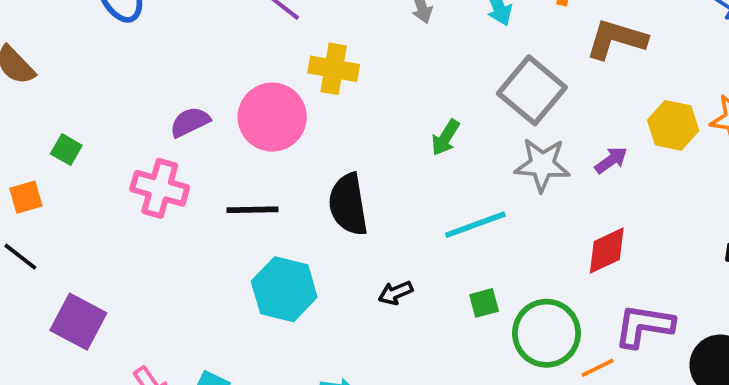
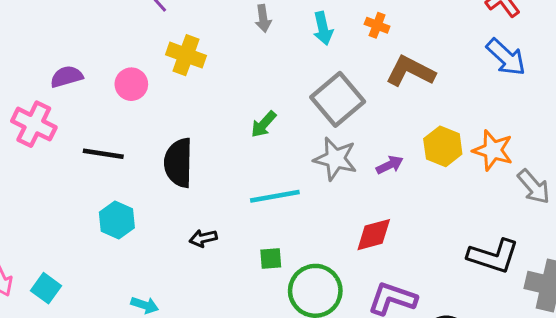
pink circle: (272, 117) -> (131, 84), size x0.6
cyan hexagon: (284, 289) -> (117, 220), size x0.7

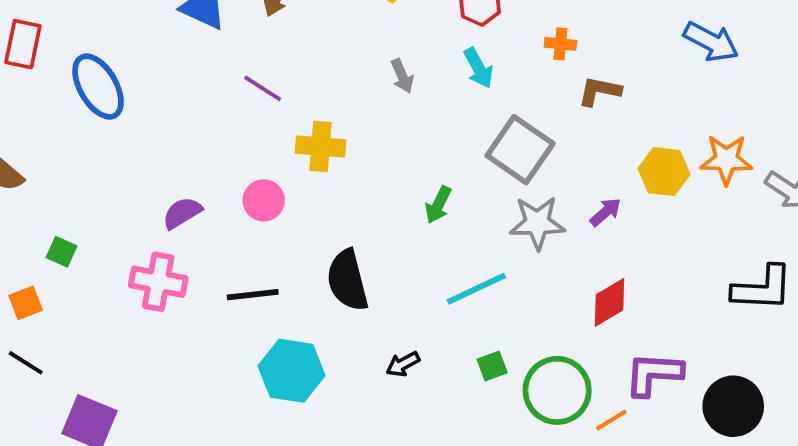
orange cross: (377, 25) -> (560, 44), moved
brown L-shape: (410, 71) -> (599, 91), size x0.7
cyan hexagon: (117, 220) -> (292, 371), size x1.4

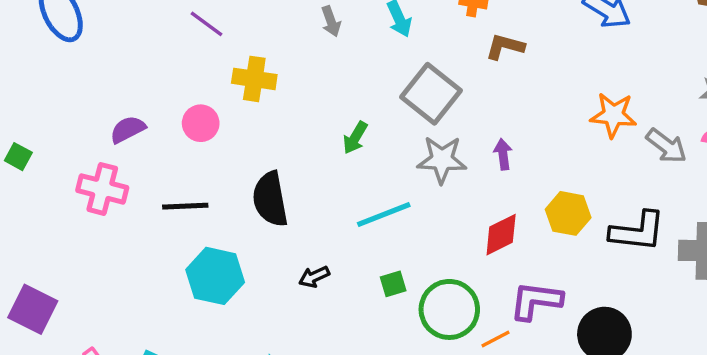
yellow hexagon: (664, 172) -> (568, 213), moved
purple arrow: (606, 212) -> (503, 154), turned -60

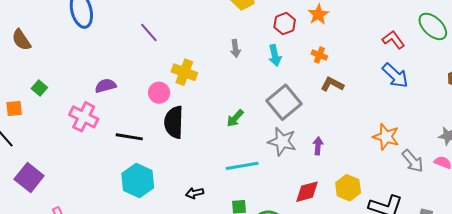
purple line: (207, 24) -> (149, 33), moved
pink circle: (201, 123) -> (159, 93), moved
black semicircle: (270, 199) -> (174, 122), moved

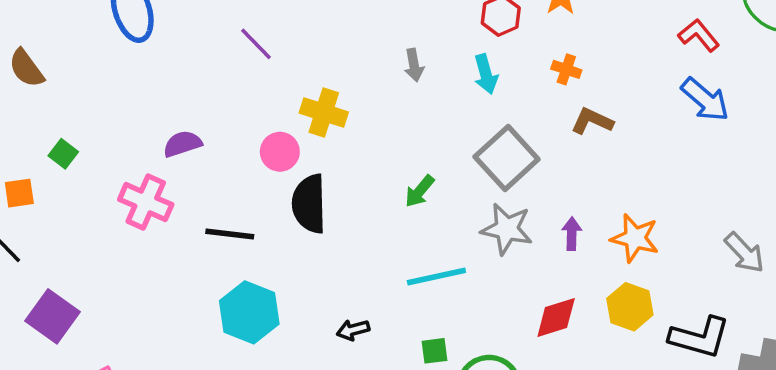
orange star: (386, 137) -> (635, 238), moved

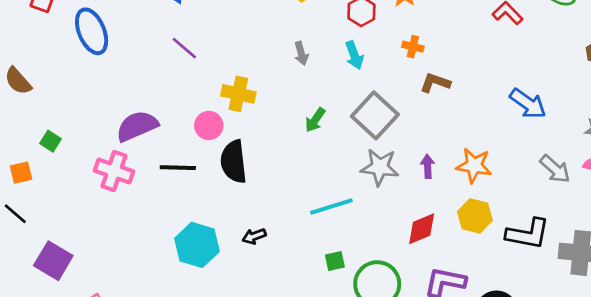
blue arrow: (705, 100) -> (528, 104), moved
purple semicircle: (182, 144) -> (137, 126), size x1.5
green arrow: (420, 191) -> (315, 120), moved
black line: (230, 234) -> (178, 168), moved
black arrow: (353, 330) -> (254, 236), moved

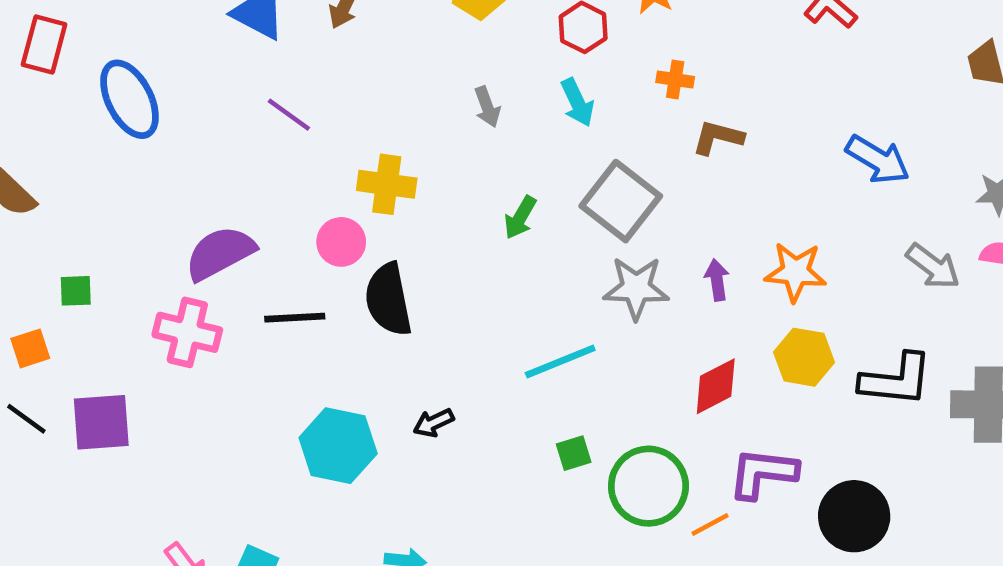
green square: (51, 141) -> (76, 291), turned -30
purple square: (53, 261) -> (101, 422), moved, turned -30

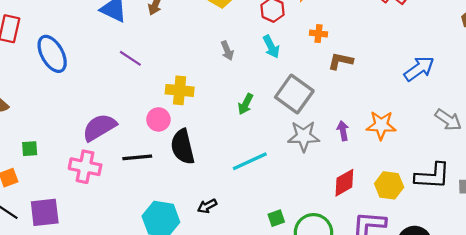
blue arrow: (878, 160) -> (419, 69), turned -64
yellow hexagon: (804, 357) -> (389, 185), moved
cyan line: (560, 361) -> (250, 161), moved

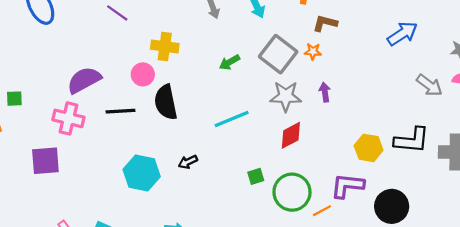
green arrow: (245, 104) -> (229, 62), turned 30
orange star: (381, 125) -> (313, 51), moved, size x0.6
red diamond: (344, 183) -> (291, 135), moved
purple square: (45, 212) -> (45, 161), moved

